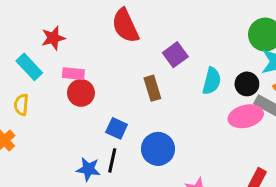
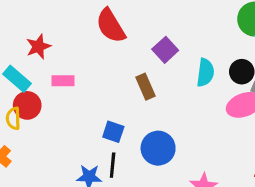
red circle: (81, 93) -> (27, 105), moved

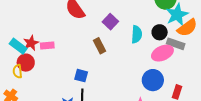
red star: (38, 47) -> (31, 43), moved
blue circle: (158, 148) -> (153, 80), moved

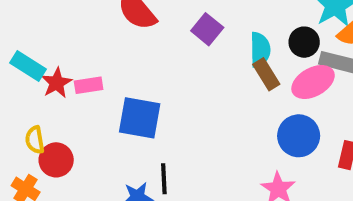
cyan rectangle: (18, 46) -> (28, 66), moved
brown rectangle: (100, 46) -> (266, 74), moved
red circle: (26, 63) -> (56, 160), moved
blue square: (81, 76) -> (140, 118), moved, size x1.6

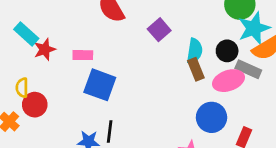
pink rectangle: (89, 85) -> (83, 55), moved

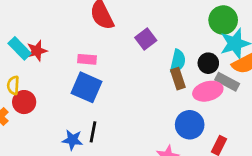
cyan rectangle: (26, 34) -> (20, 48), moved
pink rectangle: (83, 55) -> (87, 59), moved

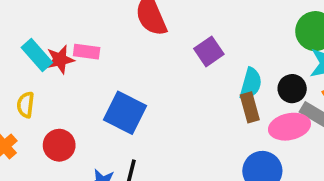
pink rectangle: (87, 59) -> (87, 52), moved
red circle: (24, 102) -> (59, 145), moved

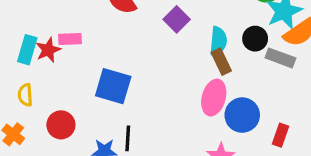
cyan rectangle: (37, 55) -> (27, 50), turned 68
pink ellipse: (289, 127) -> (214, 98), moved, turned -52

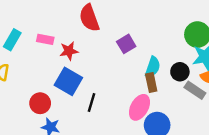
red star: (48, 50) -> (69, 51), moved
red circle: (61, 125) -> (40, 103), moved
black line: (128, 138) -> (92, 103), moved

